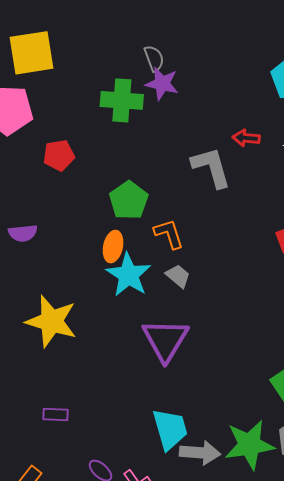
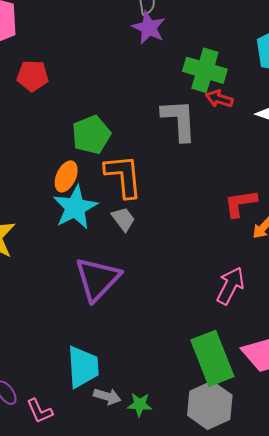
green cross: (122, 100) -> (205, 70), moved
orange L-shape: (169, 234) -> (123, 176), size x1.4
green star: (249, 445) -> (140, 405), moved, size x0.5
gray arrow: (200, 453) -> (107, 396), size x0.7

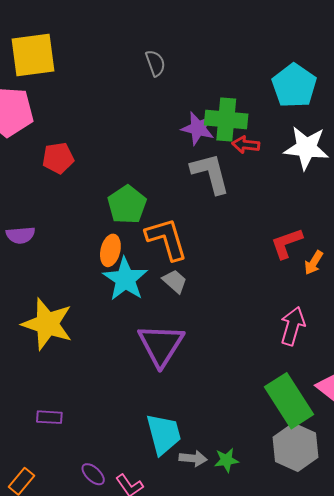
purple star: (149, 28) -> (198, 128), moved

